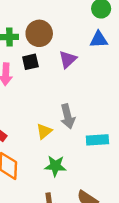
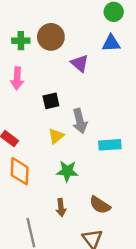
purple triangle: (68, 59) -> (80, 63), turned -36
black square: (30, 62) -> (51, 101), moved

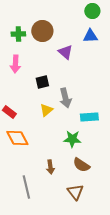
orange diamond: (20, 171) -> (17, 138), turned -30
green star: (67, 171) -> (72, 139), moved

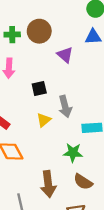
brown arrow: (50, 167) -> (48, 184), size x1.6

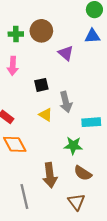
yellow triangle: (44, 120) -> (46, 115), turned -48

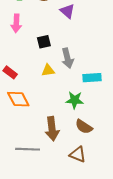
yellow triangle: (46, 115) -> (48, 70), turned -40
gray line: (24, 196) -> (28, 149), turned -75
brown triangle: (76, 202) -> (78, 154), turned -30

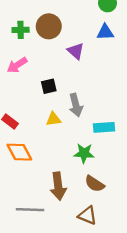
pink arrow: (16, 23) -> (17, 65), turned 54

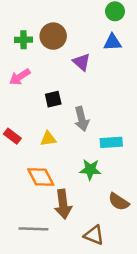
yellow triangle: (53, 119) -> (48, 139), moved
orange diamond: (19, 152) -> (41, 177), moved
brown semicircle: (95, 184) -> (119, 202), moved

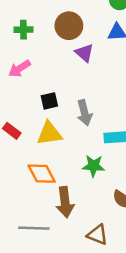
brown circle: (53, 36) -> (69, 26), moved
black square: (53, 99) -> (49, 101), moved
yellow triangle: (48, 139) -> (49, 133), size x1.5

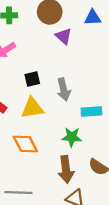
brown arrow: (65, 202) -> (66, 169), moved

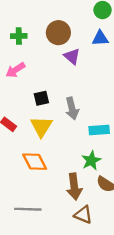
yellow triangle: (32, 108) -> (41, 127), turned -50
green star: (72, 137) -> (91, 161), moved, turned -30

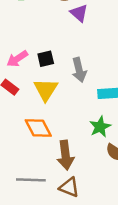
pink arrow: (15, 70) -> (17, 59), moved
brown arrow: (74, 187) -> (65, 155), moved
brown triangle: (83, 215) -> (69, 187), moved

